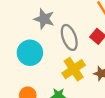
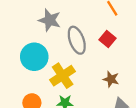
yellow cross: (74, 69) -> (63, 76), moved

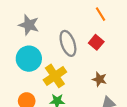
gray star: (50, 20) -> (29, 25), moved

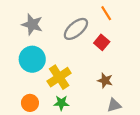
gray ellipse: (68, 43) -> (76, 29), moved, turned 70

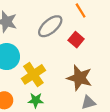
brown star: (105, 80) -> (79, 78), size x1.6

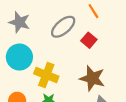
yellow cross: (33, 74) -> (46, 75), turned -35

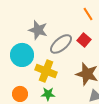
gray star: (19, 22) -> (38, 30), moved
gray ellipse: (63, 27) -> (61, 44), moved

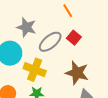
orange line: (88, 14) -> (68, 11), moved

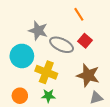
gray ellipse: (50, 42) -> (62, 45), turned 65

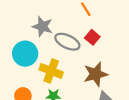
brown star: (88, 75) -> (96, 74), turned -30

